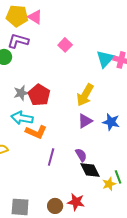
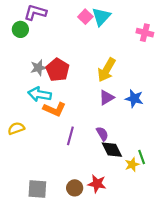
cyan triangle: (105, 59) -> (101, 17), moved

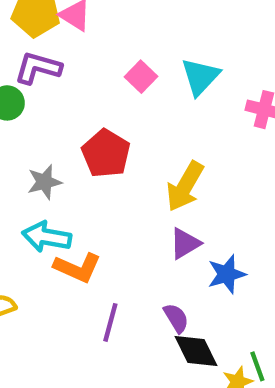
cyan triangle: (101, 17) -> (200, 77), moved
red pentagon: (58, 70) -> (106, 153), moved
blue star: (134, 99) -> (227, 274), moved, turned -30

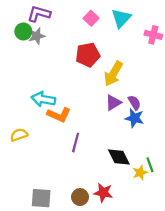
red pentagon: (106, 153) -> (88, 55), moved, turned 30
gray star: (44, 182) -> (37, 36), moved
blue star: (227, 274) -> (134, 118), turned 30
purple semicircle: (176, 318) -> (134, 103), moved

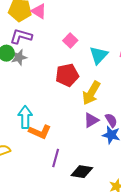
cyan triangle: (121, 18) -> (99, 55), moved
cyan arrow: (43, 99) -> (25, 117), turned 80
black diamond: (119, 157) -> (82, 172), moved, turned -55

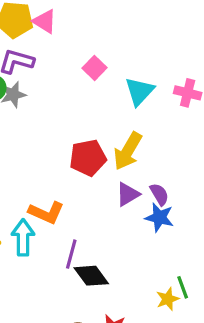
red pentagon: (67, 75) -> (88, 158), moved
cyan arrow: (25, 117) -> (23, 237), moved
black diamond: (82, 172) -> (91, 276), moved, turned 45

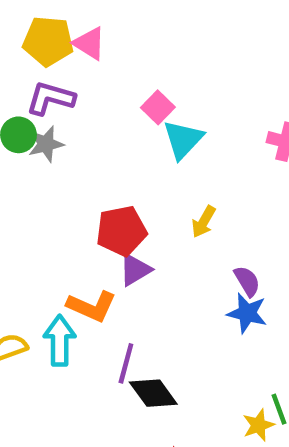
cyan triangle: (139, 91) -> (183, 139), moved
yellow arrow: (128, 151) -> (204, 222), size x0.6
red pentagon: (88, 158) -> (121, 231), moved
purple triangle: (128, 194) -> (135, 270), moved

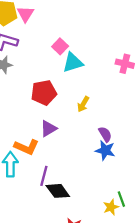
pink triangle: (89, 43) -> (25, 14), turned 30
cyan triangle: (183, 139) -> (73, 63), turned 30
red pentagon: (121, 231) -> (44, 93), moved

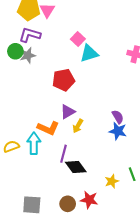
yellow arrow: (83, 104) -> (78, 126), moved
yellow star: (111, 207) -> (112, 181), moved

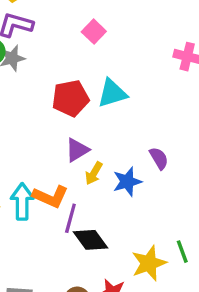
cyan triangle: (89, 53) -> (112, 93), moved
orange L-shape: (48, 128) -> (50, 197), moved
blue star: (118, 131) -> (127, 182), moved, turned -30
yellow star: (112, 181) -> (149, 263), size x1.5

